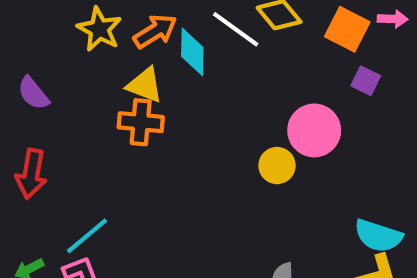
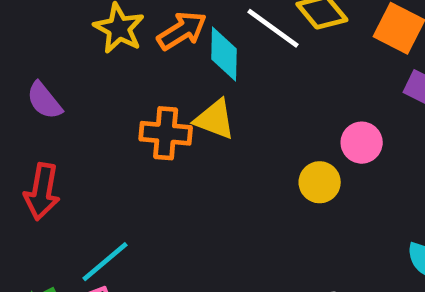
yellow triangle: (145, 85) -> (215, 119), moved
pink circle: (314, 130) -> (362, 143), size x0.7

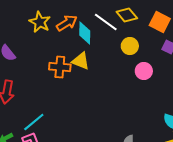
yellow circle: (320, 182) -> (130, 46), moved

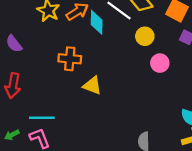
yellow triangle: (81, 61) -> (92, 86), moved
cyan line: (34, 122) -> (42, 118), turned 40

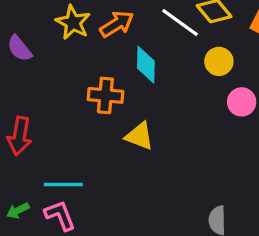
cyan diamond: (97, 22) -> (146, 65), moved
purple semicircle: (14, 44) -> (20, 48), moved

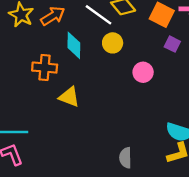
yellow circle: (219, 61) -> (113, 43), moved

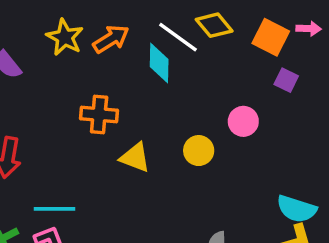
yellow circle: (113, 43) -> (199, 151), moved
cyan diamond: (74, 45) -> (159, 63), moved

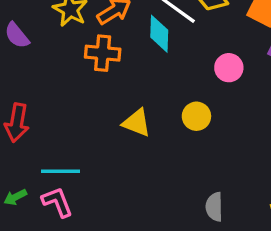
orange cross: (99, 114) -> (103, 53), moved
pink circle: (243, 121) -> (229, 68), moved

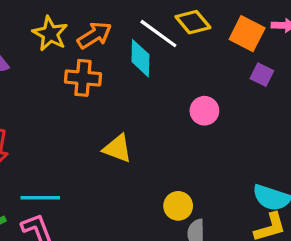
pink circle: (229, 68) -> (204, 111), moved
yellow circle: (196, 116) -> (178, 206), moved

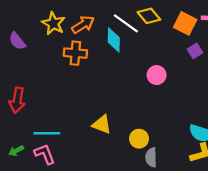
purple square: (262, 75) -> (195, 51), turned 32
yellow triangle: (117, 148) -> (102, 124), moved

